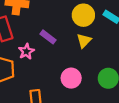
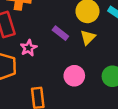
purple rectangle: (48, 37) -> (60, 33), moved

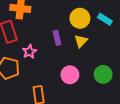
purple rectangle: (60, 33) -> (57, 38), turned 40

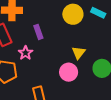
purple rectangle: (57, 38) -> (38, 32), moved
yellow triangle: (81, 41) -> (78, 53), moved

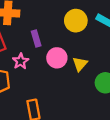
pink circle: (69, 72) -> (57, 58), moved

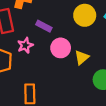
purple rectangle: (36, 39) -> (44, 26), turned -56

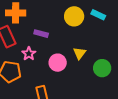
pink circle: (61, 48) -> (58, 63), moved

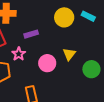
purple rectangle: (41, 34) -> (31, 34), turned -32

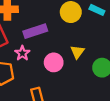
purple rectangle: (31, 34) -> (35, 31), size x1.5

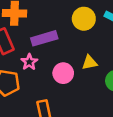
yellow triangle: (77, 52) -> (89, 63), turned 40

